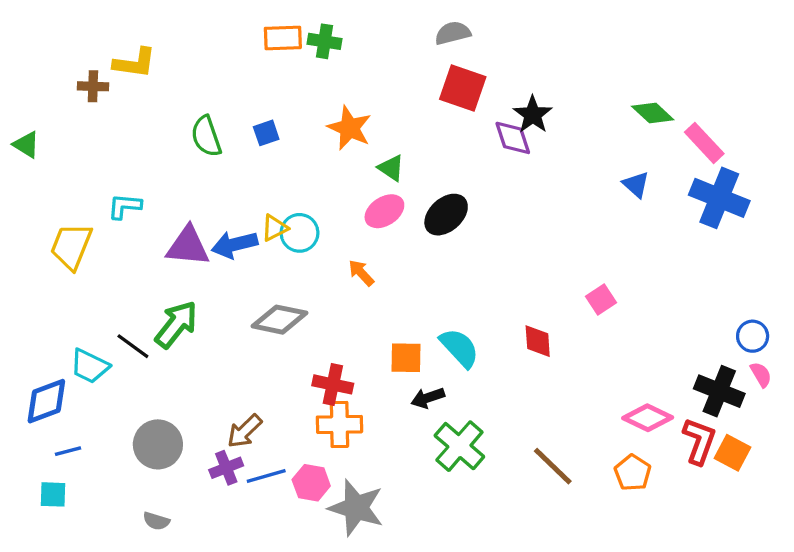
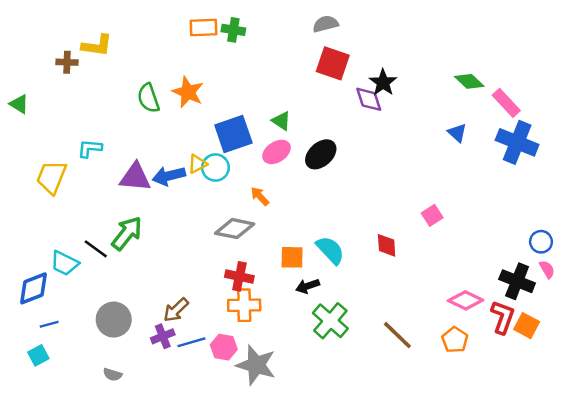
orange star: (349, 128) -> (188, 92), moved
blue square: (266, 133) -> (233, 134), moved, size x2.0
gray diamond: (280, 320) -> (235, 229), moved
cyan square: (53, 494) -> (38, 355), turned -30

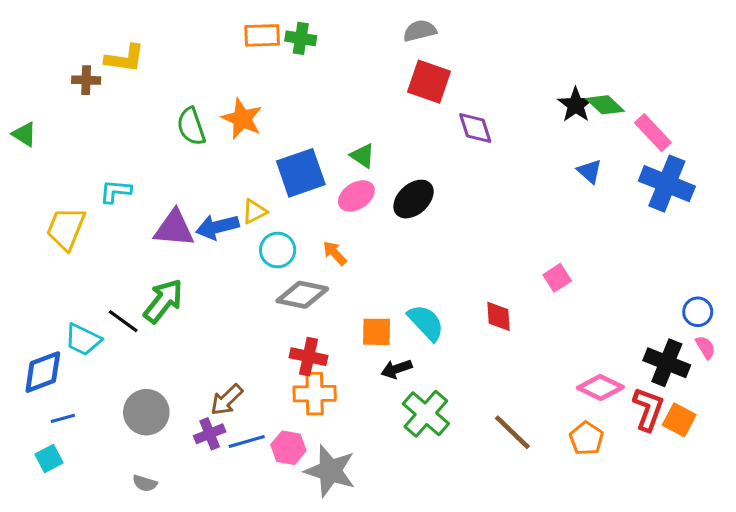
black star: (383, 83) -> (576, 105), moved
cyan circle: (215, 168) -> (278, 250), moved

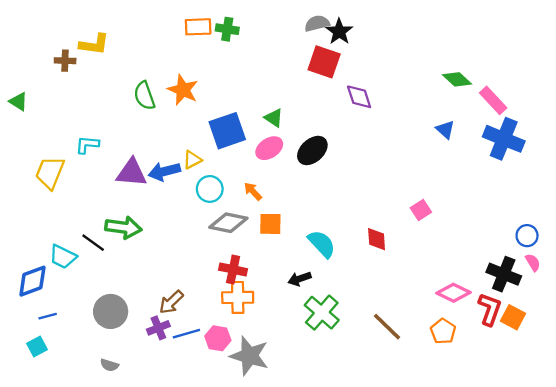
black star: (576, 105) -> (339, 31), moved
green arrow: (163, 301) -> (123, 227), turned 60
orange square: (376, 332) -> (270, 224), moved

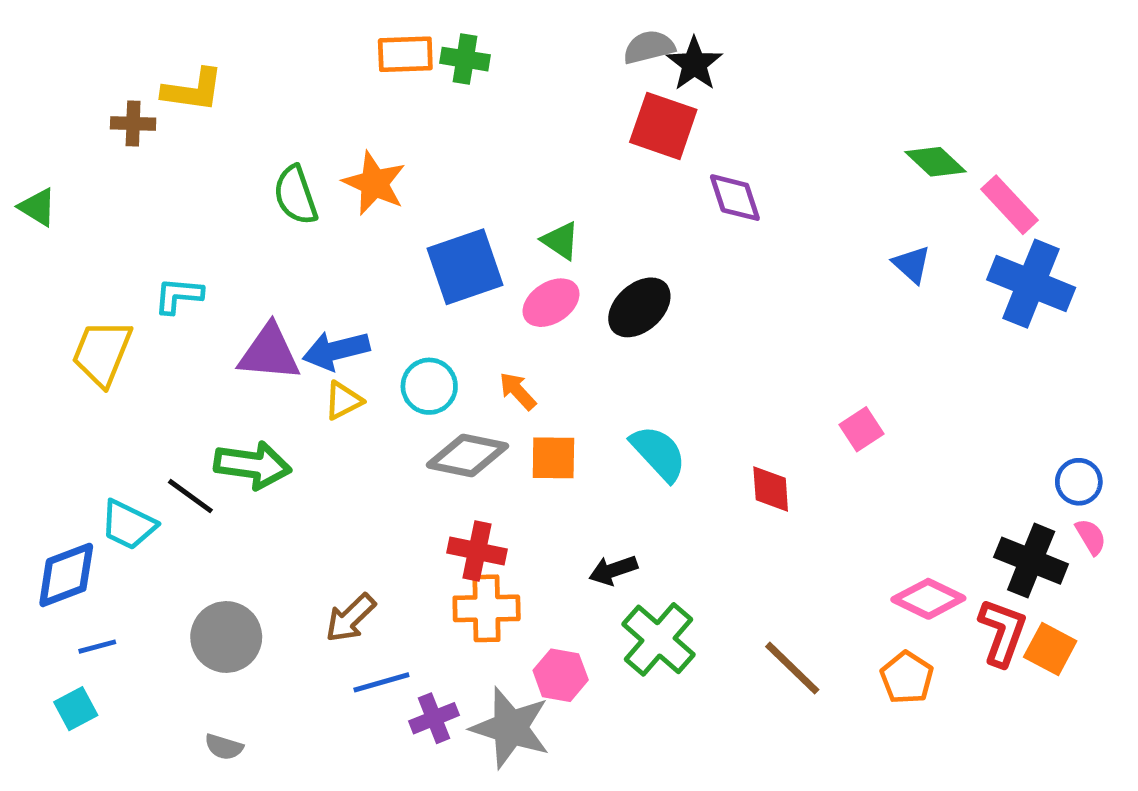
yellow triangle: (192, 160) -> (343, 401), moved
cyan semicircle: (322, 244) -> (658, 453), moved
purple cross: (158, 328) -> (434, 718), moved
pink hexagon: (218, 338) -> (561, 675), moved

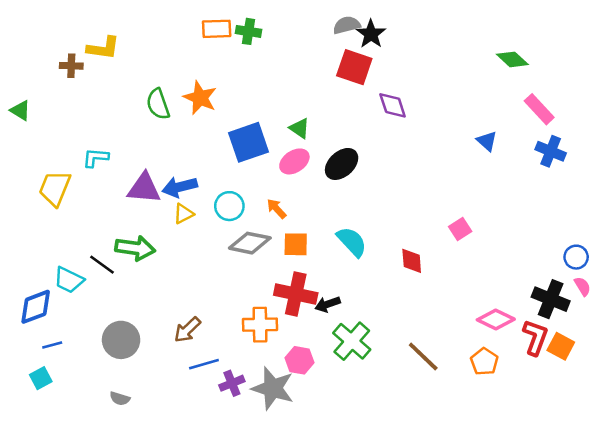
green diamond: (936, 162) -> (512, 59), moved
blue cross: (1031, 284) -> (551, 151), size x0.7
red cross: (477, 551) -> (296, 294), moved, size x1.4

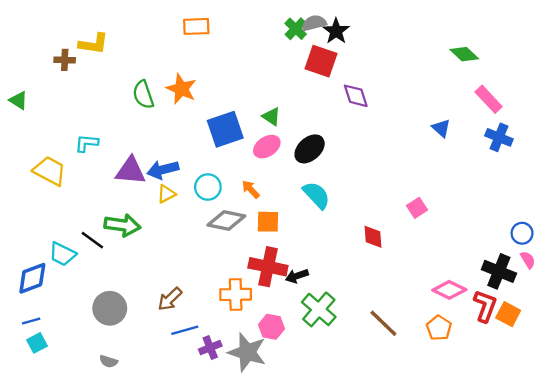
green cross: (249, 31) -> (296, 29), moved, turned 35
yellow trapezoid: (55, 188) -> (50, 171), turned 96
cyan semicircle: (352, 242) -> (316, 195), moved
blue line: (52, 345) -> (31, 321), moved

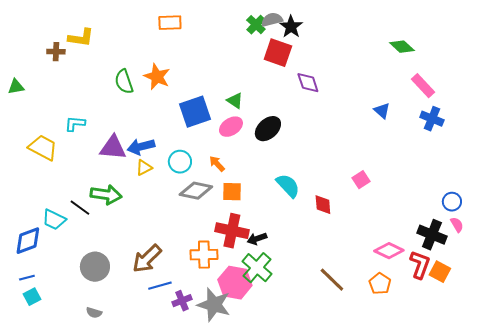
green triangle: (18, 100) -> (16, 87), turned -42
cyan semicircle: (316, 195) -> (288, 186), moved
brown arrow: (170, 299) -> (147, 259), size x1.4
green cross: (319, 309) -> (257, 268), moved
pink hexagon: (271, 327) -> (235, 283), size x1.5

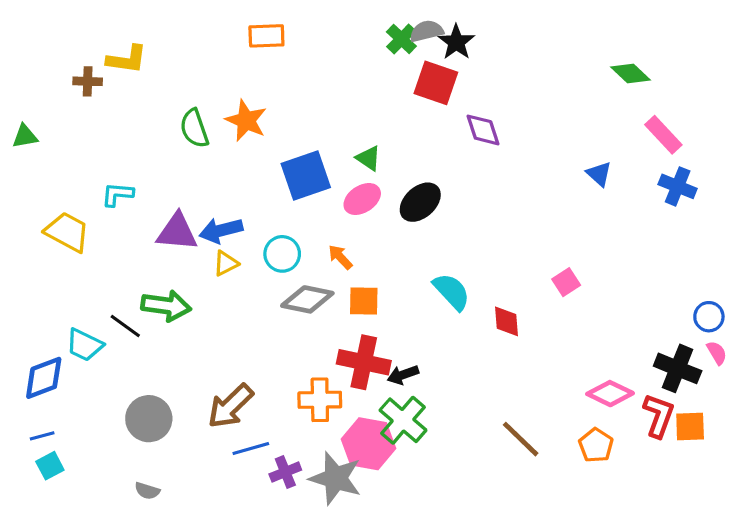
orange square: (440, 272) -> (690, 426), turned -30

